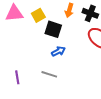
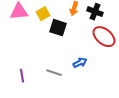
blue arrow: (58, 51) -> (80, 63), moved

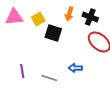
blue arrow: (80, 63) -> (75, 68), turned -152
purple line: (22, 76) -> (22, 71), moved

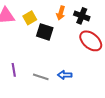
blue arrow: (75, 68) -> (65, 75), moved

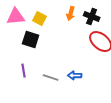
yellow square: (30, 18) -> (40, 19), turned -32
black square: (45, 32) -> (31, 40), moved

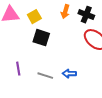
yellow square: (40, 19) -> (34, 17), turned 32
black square: (31, 40) -> (41, 38), moved

